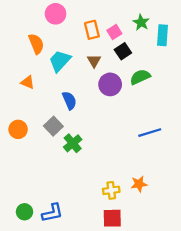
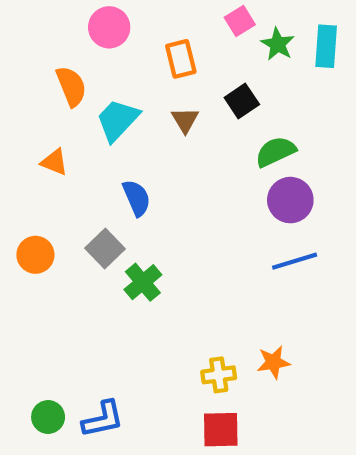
pink square: (114, 32) -> (240, 21), moved
cyan rectangle: (163, 35) -> (326, 46), moved
purple circle: (110, 84) -> (290, 200), moved

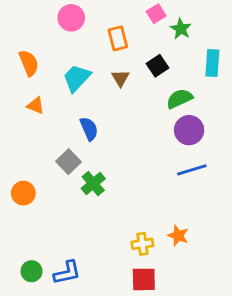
cyan rectangle: (326, 46) -> (212, 63), moved
orange semicircle: (71, 86) -> (29, 63), moved
orange circle: (35, 255) -> (23, 193), moved
orange star: (273, 362) -> (178, 236), turned 30

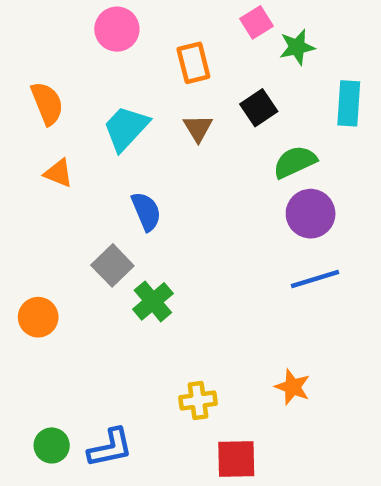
green star: (181, 29) -> (297, 47), turned 30
yellow cross: (142, 244) -> (198, 400), moved

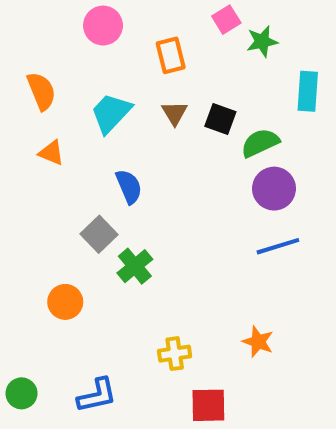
black square: (259, 108) -> (220, 119), moved, turned -36
orange circle: (38, 317) -> (65, 302), moved
green circle: (52, 445) -> (22, 393), moved

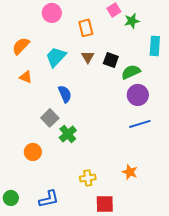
orange semicircle: (41, 91) -> (21, 46), turned -114

